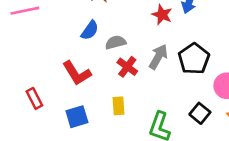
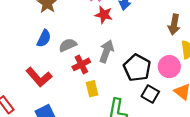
black pentagon: (194, 59) -> (137, 68), moved
red cross: (127, 67) -> (81, 64), turned 36
yellow rectangle: (118, 106) -> (92, 89), moved

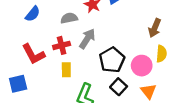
gray semicircle: (68, 45) -> (69, 18), moved
red L-shape: (39, 77) -> (33, 54), moved

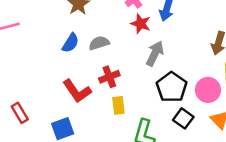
gray semicircle: (69, 18) -> (99, 43), moved
gray arrow: (87, 39) -> (155, 53), moved

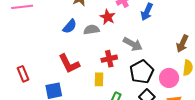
red star: (141, 24) -> (108, 17), moved
gray arrow: (155, 53) -> (133, 44), turned 84
red cross: (109, 77) -> (109, 59), moved

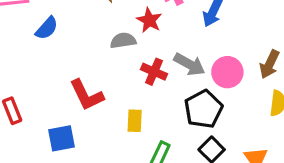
blue semicircle: (70, 26) -> (47, 28), moved
red cross: (109, 59) -> (154, 72), moved, turned 35
pink circle: (169, 78) -> (227, 72), moved

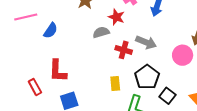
pink circle: (227, 72) -> (183, 55), moved
red L-shape: (87, 95) -> (58, 71), moved, turned 35
black pentagon: (203, 109) -> (147, 77), moved

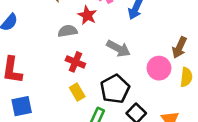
red cross: (124, 50) -> (75, 62), moved
yellow rectangle: (115, 83) -> (77, 92), turned -32

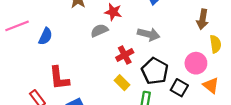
red cross: (75, 62) -> (125, 55), moved, turned -36
pink circle: (159, 68) -> (196, 63), moved

